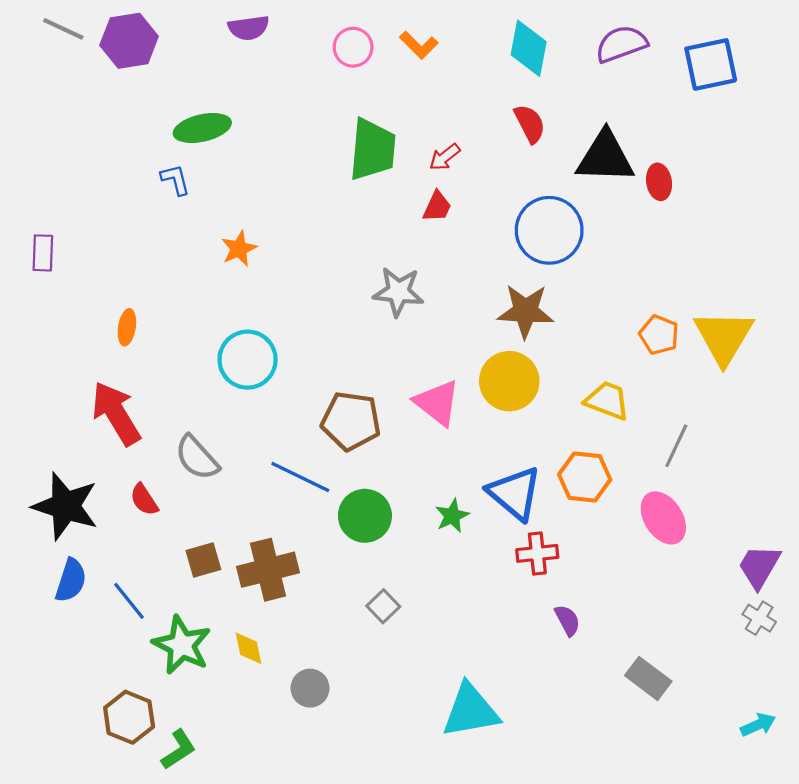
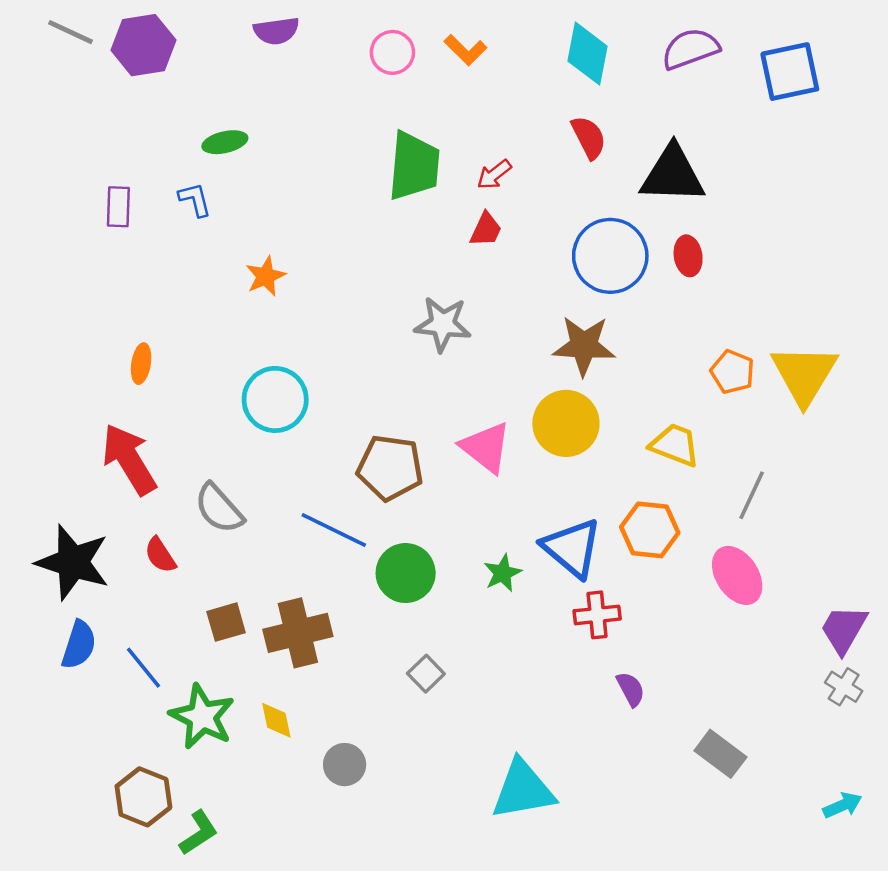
green ellipse: (202, 128) -> (225, 142), size x0.7
red ellipse: (659, 182) -> (688, 256), moved
purple rectangle: (43, 253) -> (118, 207), moved

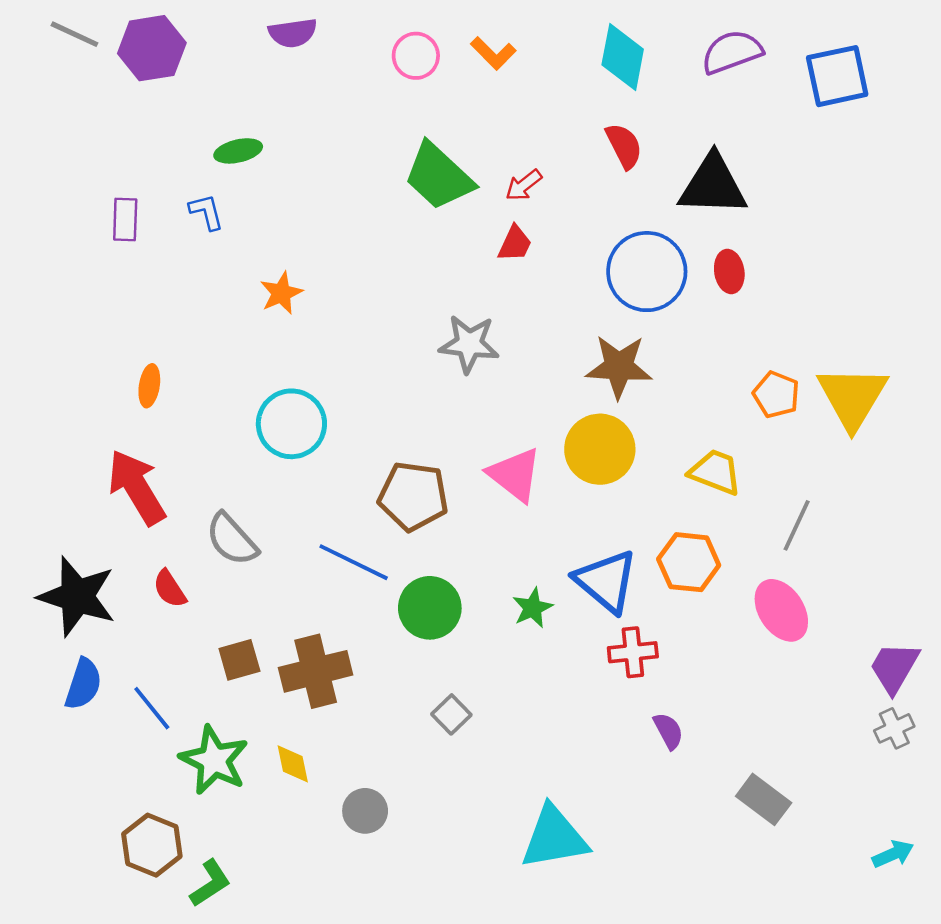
green trapezoid: (414, 166) -> (439, 176), turned 128
gray cross: (844, 687) -> (894, 728), turned 33

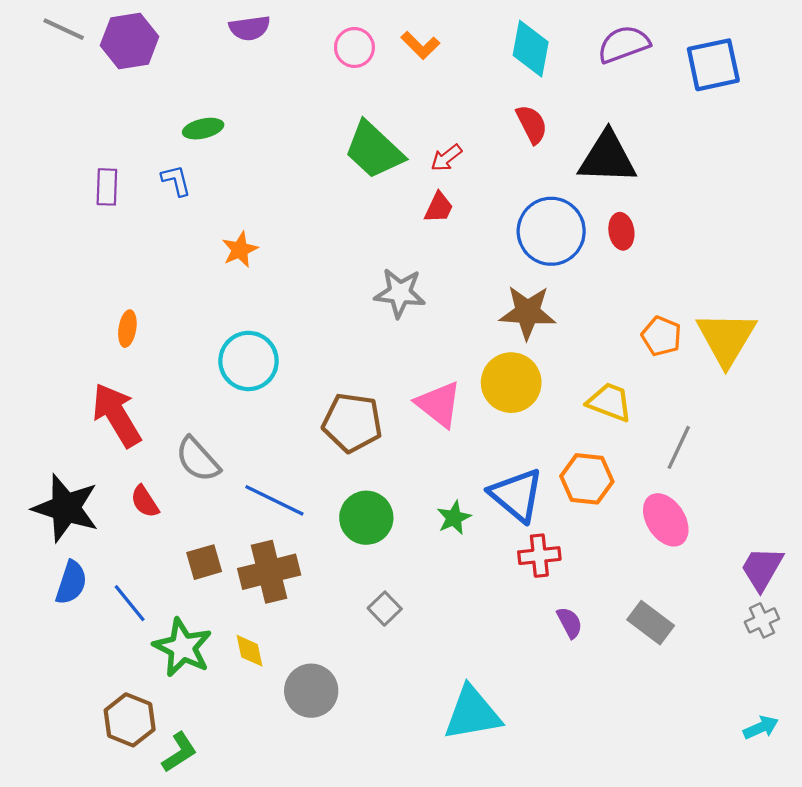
blue line: (354, 562) -> (274, 500), moved
gray rectangle: (764, 799) -> (651, 623), moved
gray circle: (365, 811) -> (311, 691), size x1.4

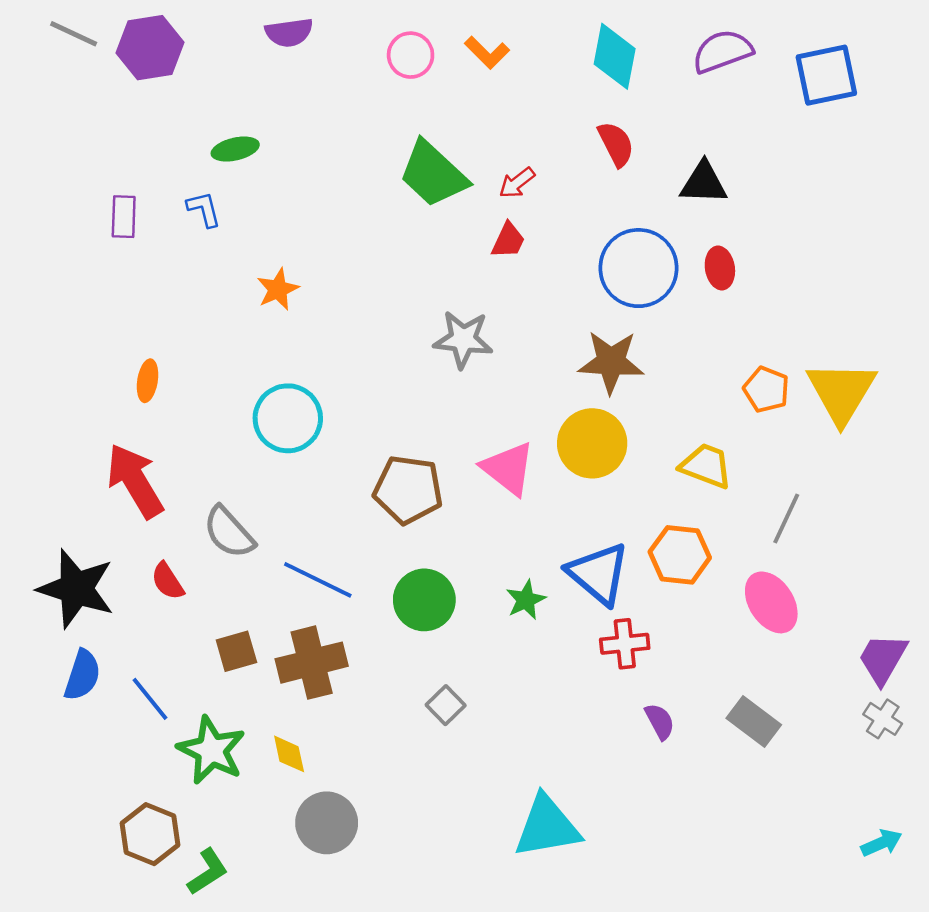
black triangle: (607, 158) -> (704, 183), size x0.7
gray cross: (762, 620) -> (883, 719), turned -32
gray circle: (311, 691) -> (327, 823), moved

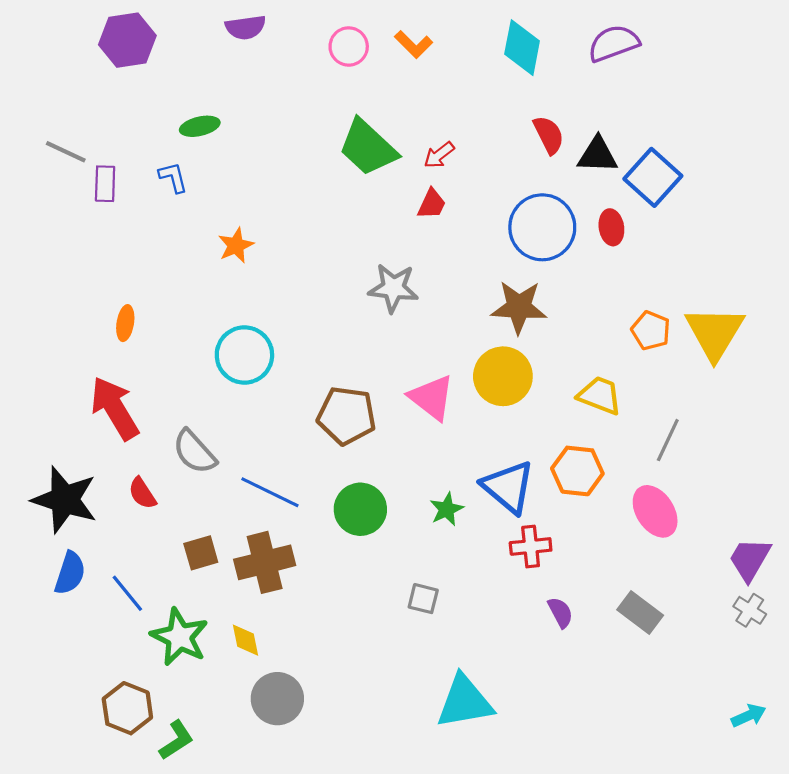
gray line: (74, 34) -> (66, 152), moved
blue square: (826, 75) -> (653, 177), moved, turned -36
red semicircle: (616, 144) -> (549, 135), moved
gray square: (446, 705) -> (423, 599), moved, turned -32

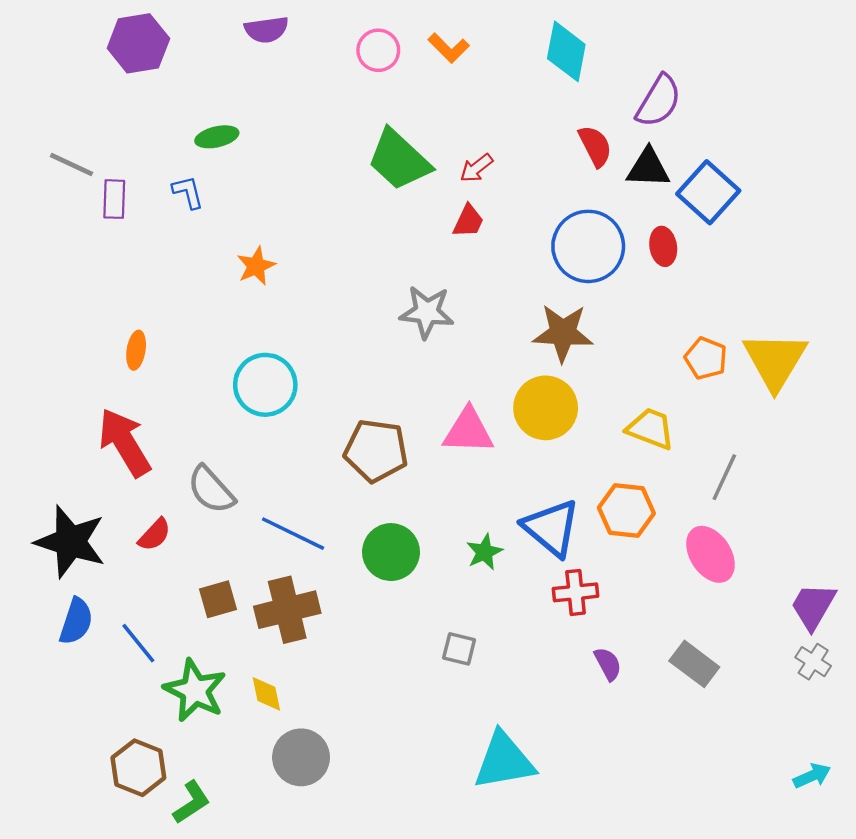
purple semicircle: (614, 43) -> (659, 101), moved, turned 141
pink triangle: (432, 398) -> (468, 431), turned -36
red semicircle: (142, 493) -> (155, 535), turned -104

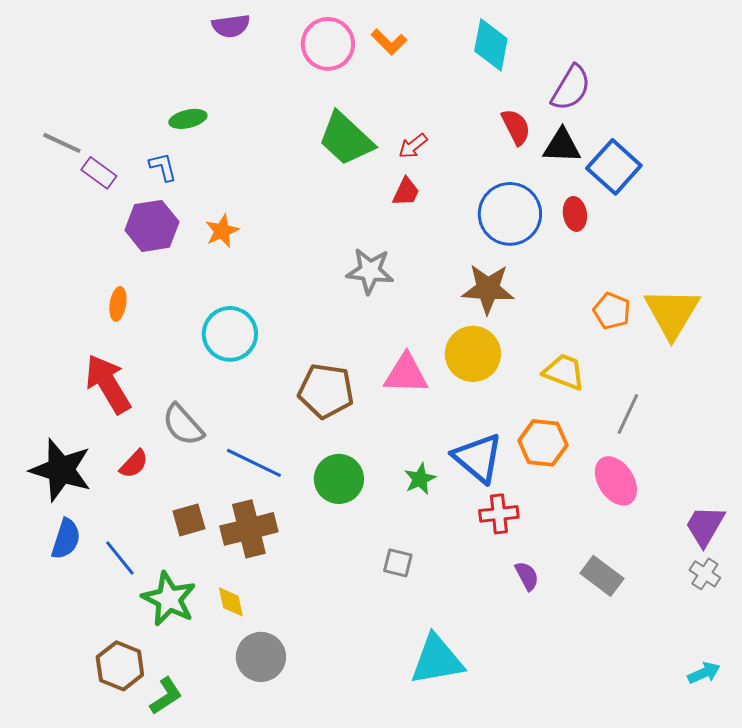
purple hexagon: (138, 43) -> (152, 226), moved
pink circle: (378, 50) -> (328, 44), size x1.4
purple rectangle: (114, 199) -> (99, 173), turned -56

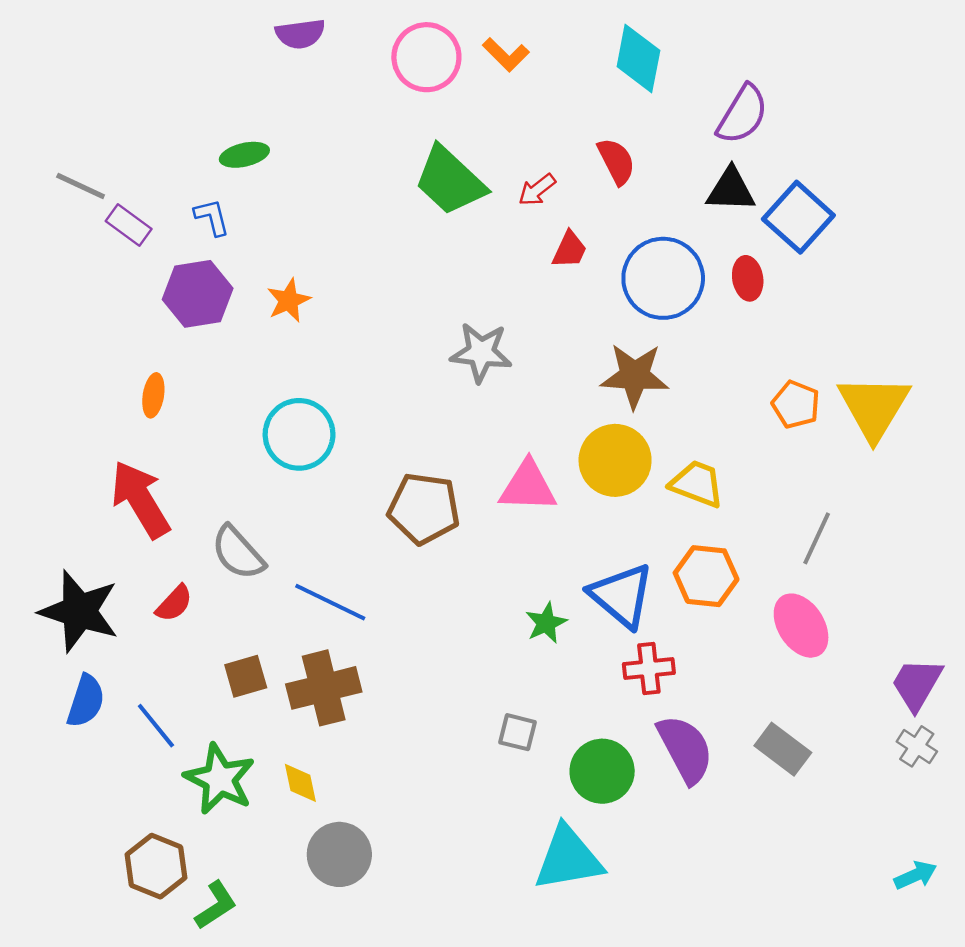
red semicircle: (516, 127) -> (616, 161), moved
red trapezoid: (406, 192) -> (570, 250), moved
yellow trapezoid: (564, 372) -> (697, 484), moved
green circle: (339, 479) -> (602, 771), moved
purple semicircle: (527, 576) -> (685, 749), size x1.8

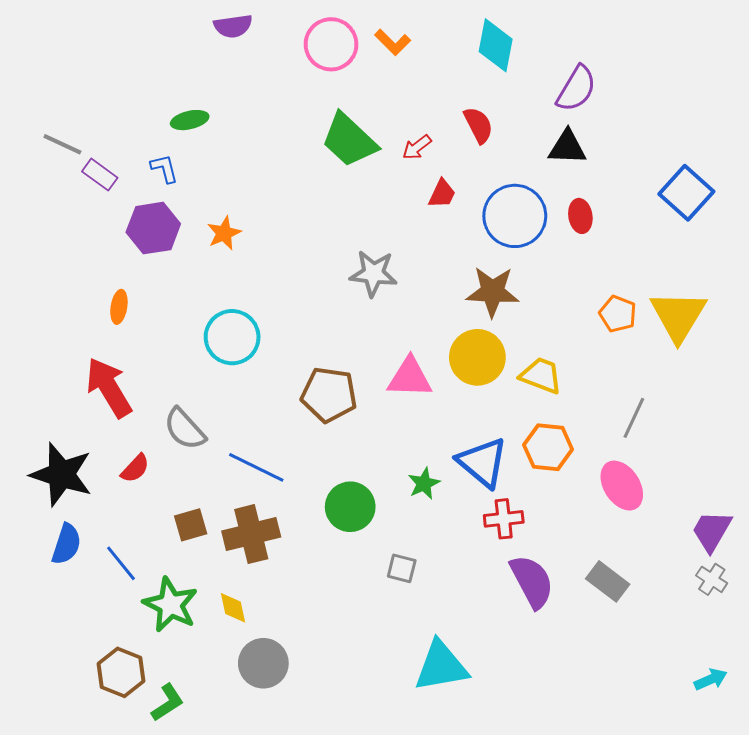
blue square: (798, 217) -> (686, 193), moved
green circle: (602, 771) -> (350, 507), moved

